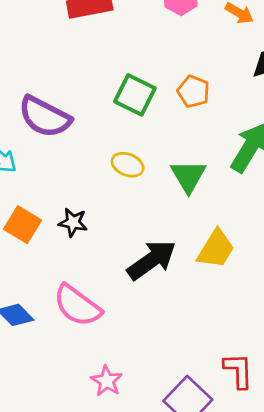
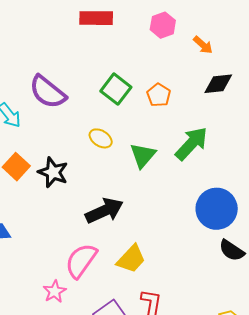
black star: (73, 222) -> (53, 172), size x1.4
yellow trapezoid: (216, 249) -> (131, 259), moved
pink semicircle: (77, 306) -> (81, 261), moved, turned 78

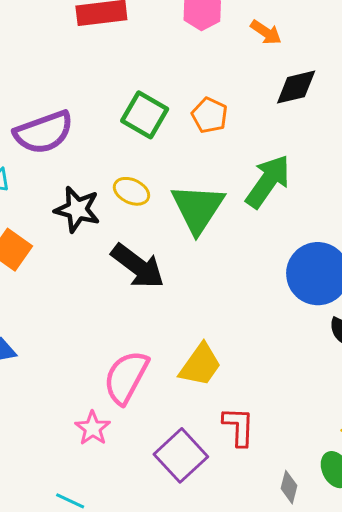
purple semicircle: (48, 92) -> (44, 132), turned -51
green triangle: (143, 155) -> (198, 208), size x1.4
black star: (53, 172) -> (77, 209), moved
black arrow: (104, 211) -> (138, 266), moved, turned 69

